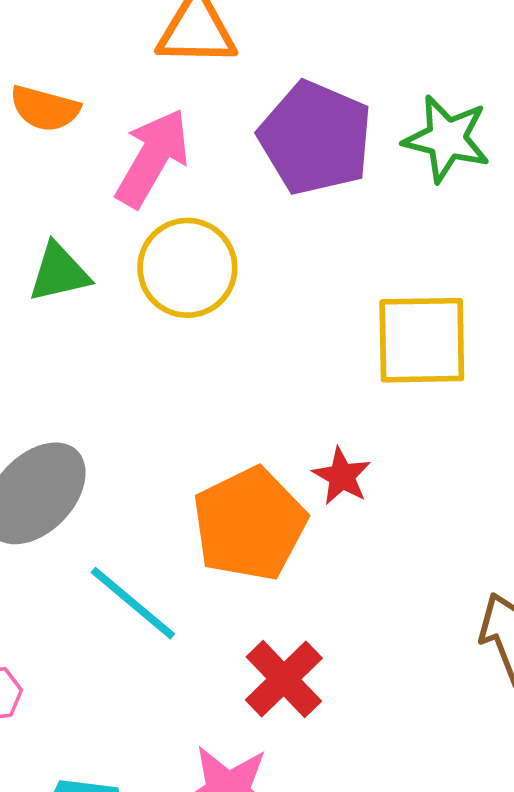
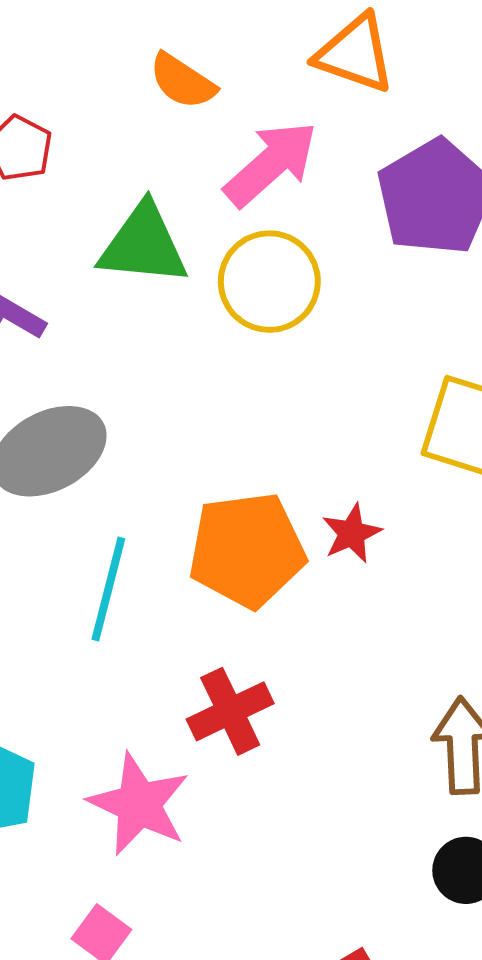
green triangle: (59, 273) -> (143, 245), size x1.4
cyan line: (133, 603) -> (108, 589), turned 46

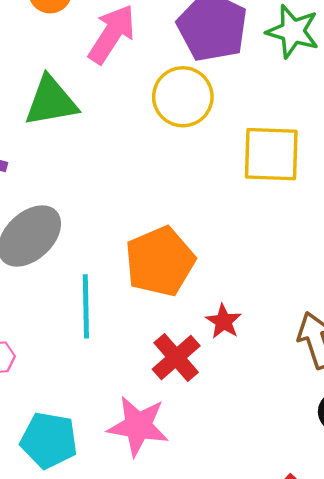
yellow circle: (269, 282) -> (183, 97), moved
red star: (352, 533) -> (224, 321), moved

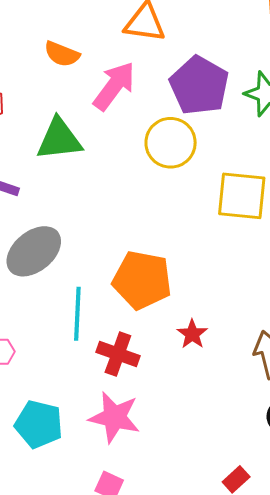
orange pentagon: (160, 261) -> (142, 280), turned 30
red cross: (176, 357) -> (118, 354), moved, turned -33

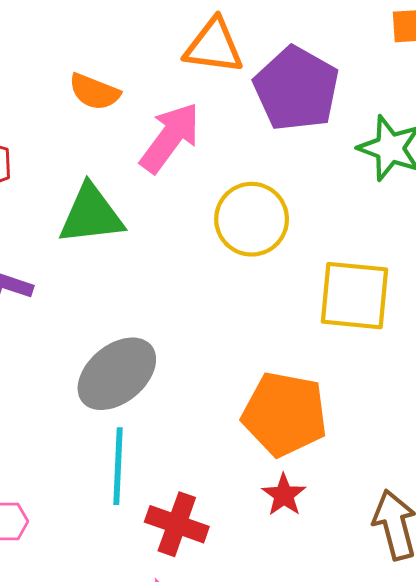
purple pentagon: (199, 86) -> (296, 89), moved
gray ellipse: (34, 251) -> (117, 374), moved
orange pentagon: (142, 280) -> (285, 414), moved

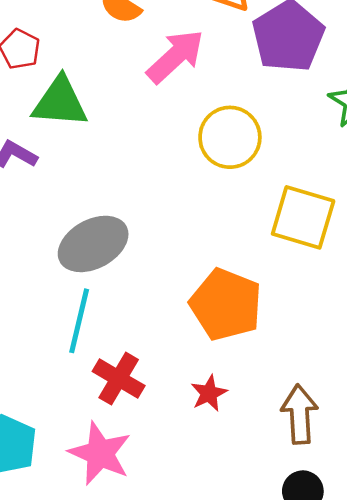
green triangle: (91, 215) -> (60, 102), moved
red star: (284, 495) -> (209, 393), moved

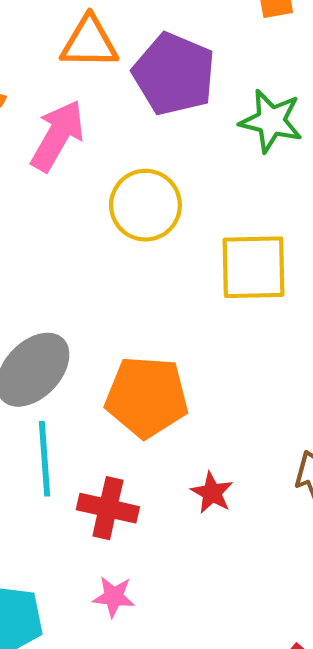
orange pentagon: (226, 305) -> (147, 397), moved
pink star: (100, 453) -> (114, 597), size x0.6

